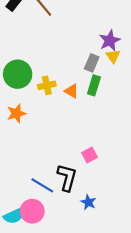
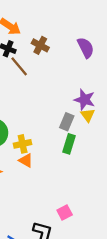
purple star: (110, 40) -> (85, 100), turned -30
orange triangle: (71, 91) -> (26, 160), moved

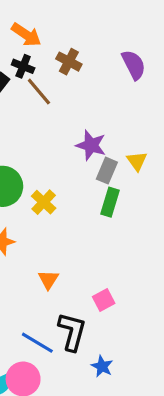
purple star: (85, 100) -> (91, 145), moved
yellow cross: (23, 144) -> (44, 202), turned -35
orange triangle: (26, 160) -> (48, 279), moved, turned 32

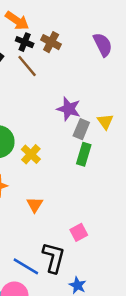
black cross: (23, 66) -> (25, 42), moved
orange triangle: (48, 279) -> (35, 205), moved

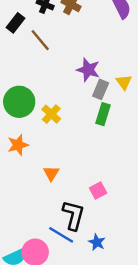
brown line: (27, 66) -> (40, 40), moved
orange triangle: (35, 205) -> (51, 173), moved
blue line: (26, 266) -> (61, 235), moved

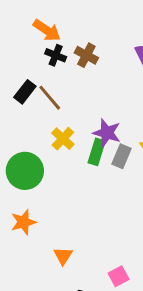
black rectangle: (15, 23) -> (25, 92), moved
yellow cross: (51, 114) -> (63, 139), moved
green rectangle: (103, 114) -> (97, 152), moved

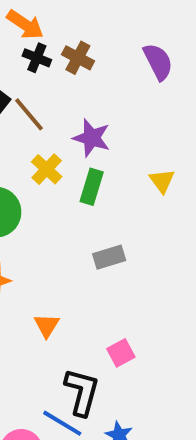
purple star: (107, 133) -> (92, 138), moved
gray rectangle: (121, 156) -> (109, 257), moved, turned 50

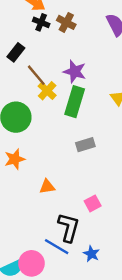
brown line: (29, 114) -> (36, 75), moved
green rectangle: (92, 187) -> (75, 102), size x1.4
orange triangle: (47, 326) -> (47, 187), turned 49

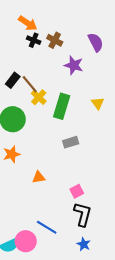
black rectangle: (16, 52) -> (13, 80), moved
purple star: (75, 72) -> (74, 65), moved
black L-shape: (69, 227) -> (83, 214), moved
blue star: (91, 254) -> (84, 244), moved

